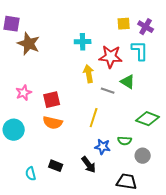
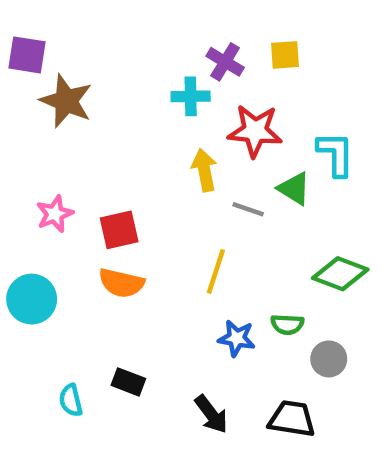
purple cross: (146, 27) -> (225, 62), moved
cyan L-shape: (140, 51) -> (336, 154), moved
black arrow: (89, 165) -> (211, 414), moved

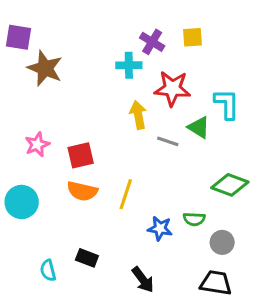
yellow line: (216, 271) -> (126, 194), moved
black trapezoid: (292, 419) -> (216, 283), moved

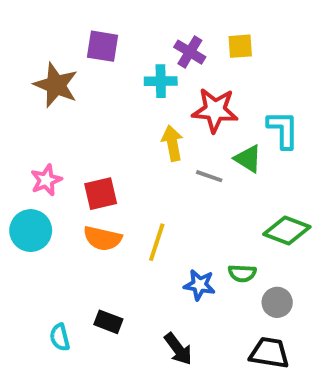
purple square: (19, 37) -> (102, 46), moved
cyan circle: (22, 202) -> (31, 231), moved

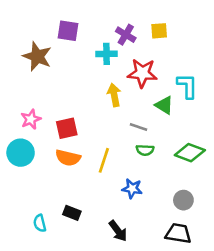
gray line: (209, 176) -> (139, 127), moved
green semicircle: (242, 273) -> (145, 150), moved

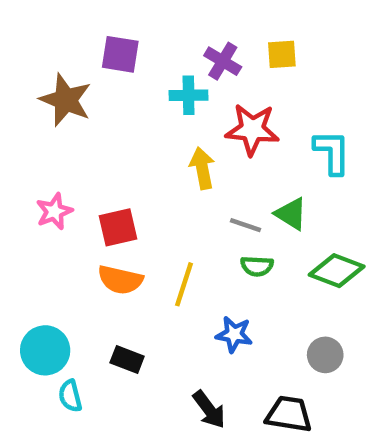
green triangle: (164, 105) -> (291, 214), moved
cyan circle: (21, 153) -> (45, 350), moved
black rectangle: (72, 213) -> (127, 359), moved
black trapezoid: (178, 233) -> (289, 414), moved

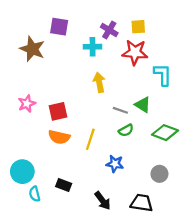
red star: (252, 129) -> (135, 52), moved
green semicircle: (257, 266) -> (126, 130), turned -32
black rectangle: (127, 359) -> (64, 185), moved

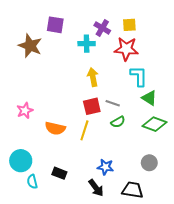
cyan L-shape: (163, 75) -> (139, 76), moved
pink star: (27, 104) -> (25, 111), moved
green triangle: (143, 105) -> (149, 98), moved
red square: (58, 111) -> (92, 106), moved
blue star: (115, 164) -> (105, 167), moved

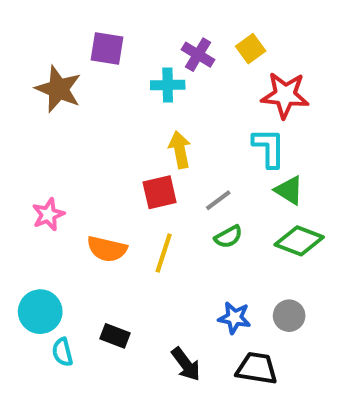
yellow square: (129, 25) -> (251, 49), turned -32
red star: (126, 49) -> (285, 95), moved
gray line: (113, 103) -> (218, 200), turned -56
red square: (92, 106) -> (160, 192), moved
blue star: (105, 167) -> (234, 318), moved

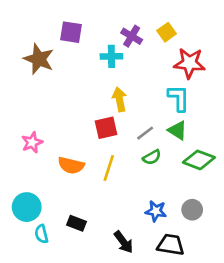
green triangle: (289, 190) -> (177, 130), moved

